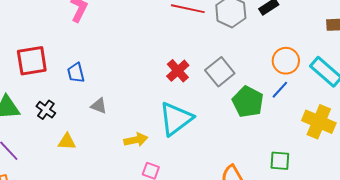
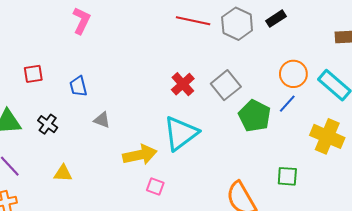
red square: (32, 61) -> (33, 74), size x0.6
yellow arrow: (136, 140) -> (140, 155), size x1.4
yellow triangle: (67, 142) -> (63, 173), moved

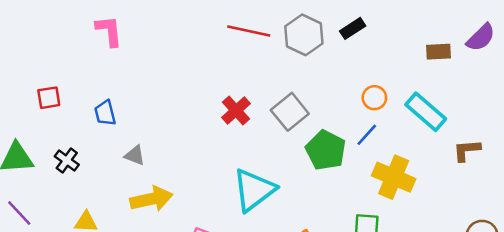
pink L-shape: (81, 21) -> (109, 31), turned -32
orange circle: (293, 74) -> (374, 98), size x0.7
cyan triangle: (181, 133) -> (254, 190), moved
yellow cross: (327, 136) -> (394, 177), moved
yellow arrow: (140, 155) -> (151, 199), moved

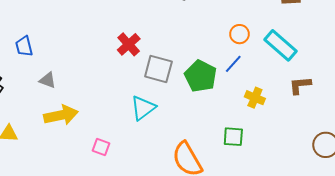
gray square: (290, 112) -> (158, 69), moved, turned -36
brown L-shape: (467, 150) -> (300, 85), moved
yellow cross: (394, 177) -> (255, 98), size x0.6
cyan triangle: (254, 190) -> (143, 108), size x0.7

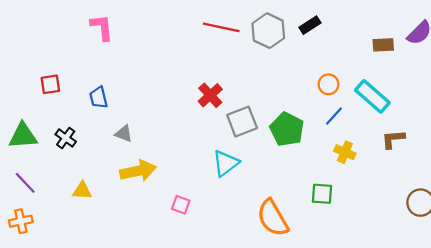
blue line: (233, 64) -> (334, 116), moved
gray square: (158, 69) -> (242, 122), turned -36

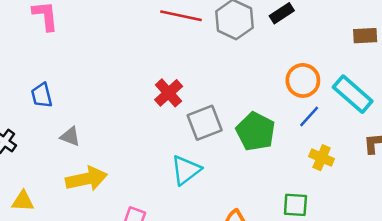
orange circle: (329, 84) -> (303, 80), size x1.4

